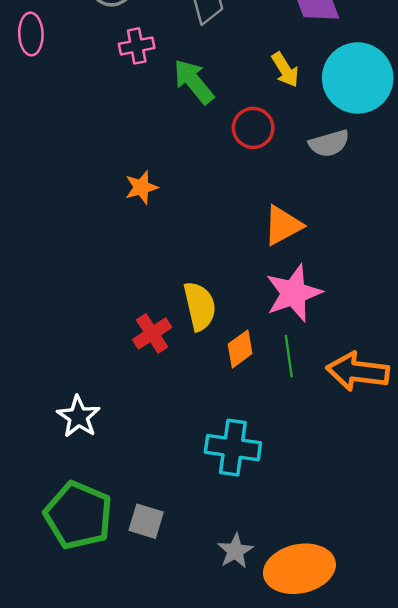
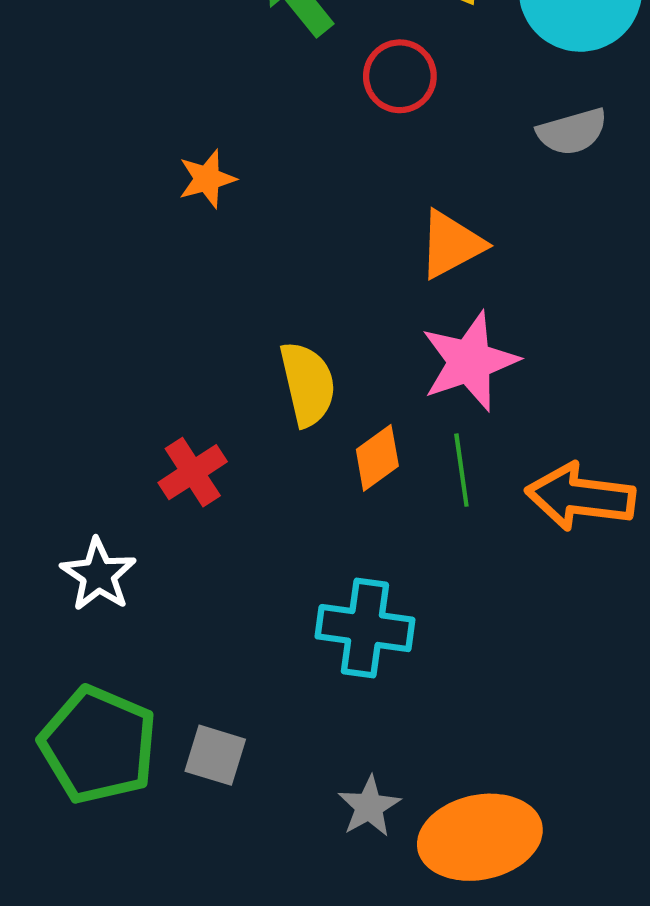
gray semicircle: (329, 143) -> (572, 132), moved
red cross: (152, 333) -> (193, 472), moved

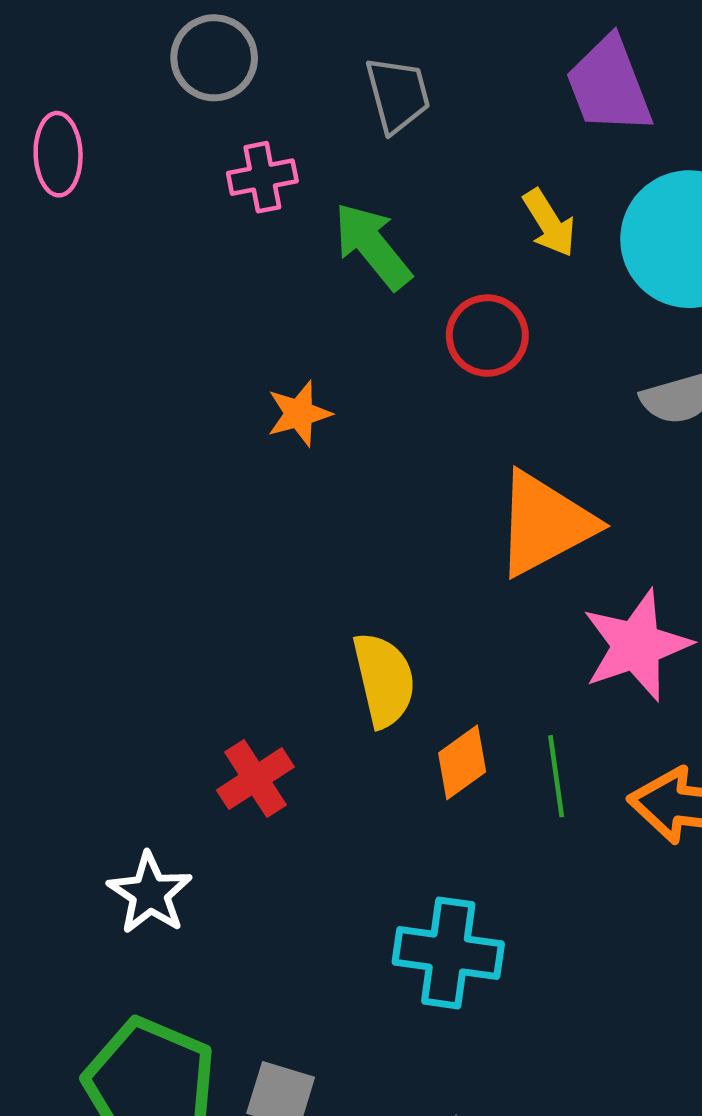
orange star: (207, 179) -> (299, 414), moved
orange triangle: (451, 244) -> (545, 524), size x1.4
pink star: (470, 361) -> (636, 645), moved

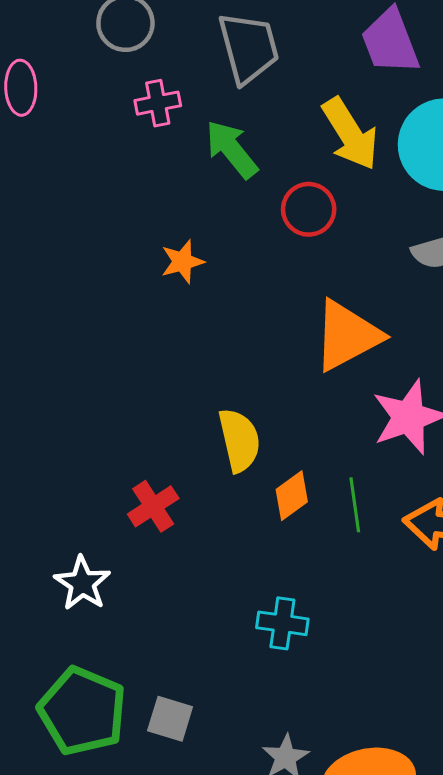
gray trapezoid: (398, 95) -> (249, 48), size x1.4
yellow arrow: (549, 223) -> (350, 134), size x1.6
cyan cross: (448, 953) -> (282, 623), size x0.7

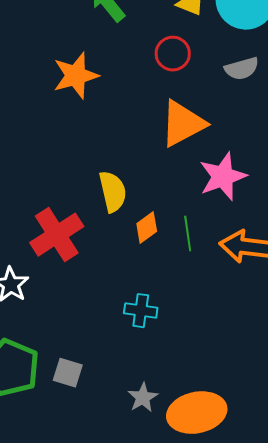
red circle: (309, 209) -> (173, 54), moved
orange star: (182, 262) -> (76, 76), size x1.6
red cross: (153, 506) -> (57, 235), size x1.6

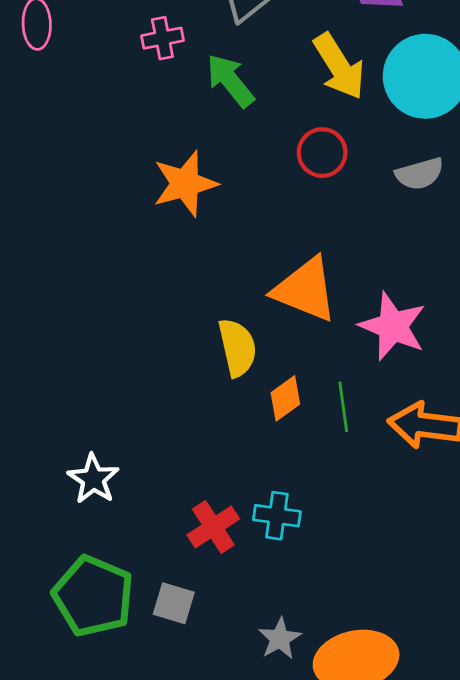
orange triangle: (183, 124) -> (305, 290), moved, turned 50
pink star: (223, 177) -> (393, 326), turned -30
red cross: (57, 235) -> (213, 527), moved, size x0.7

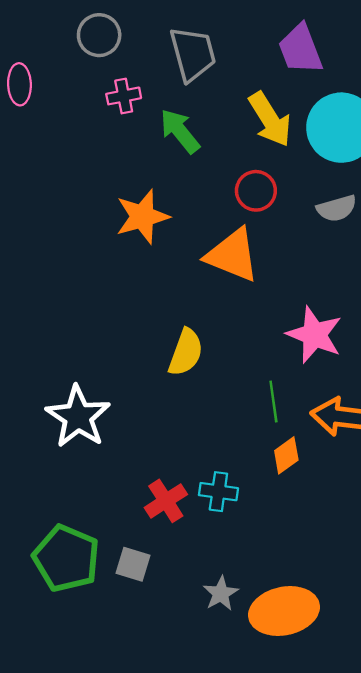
orange triangle: (305, 290) -> (233, 255), moved
yellow semicircle: (237, 348) -> (186, 352), turned 33
orange diamond: (285, 398) -> (286, 455), moved
white star: (93, 479) -> (78, 417), moved, size x1.5

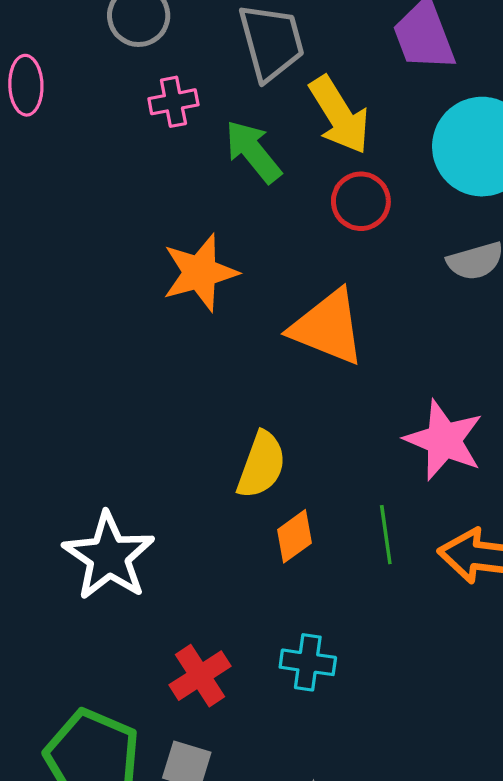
yellow arrow: (270, 119) -> (339, 115), moved
red circle: (256, 191) -> (361, 201), moved
orange diamond: (286, 455) -> (295, 536), moved
red cross: (166, 501) -> (200, 676), moved

